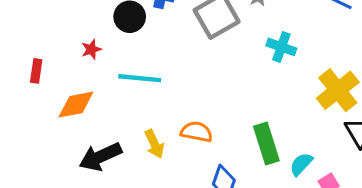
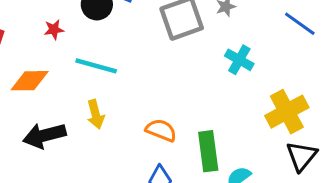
orange semicircle: (197, 132) -> (161, 130), moved
yellow arrow: (154, 144) -> (96, 114), moved

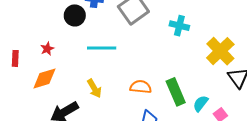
red star: (54, 30) -> (47, 49), moved
cyan line: (96, 66) -> (102, 48), moved

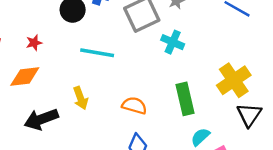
cyan cross: (179, 26) -> (173, 42), moved
green rectangle: (176, 92) -> (185, 99), moved

